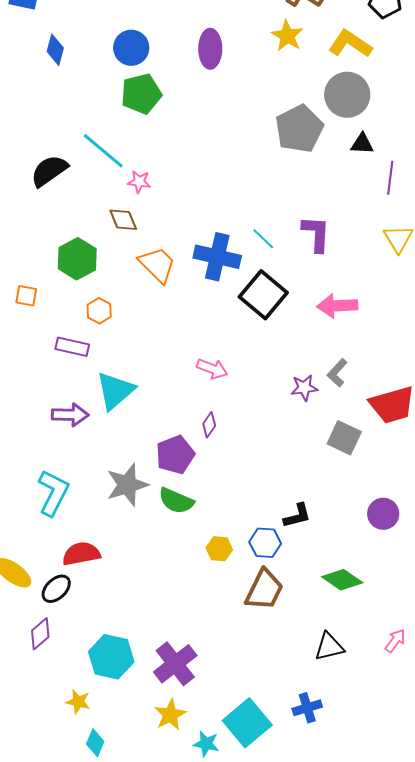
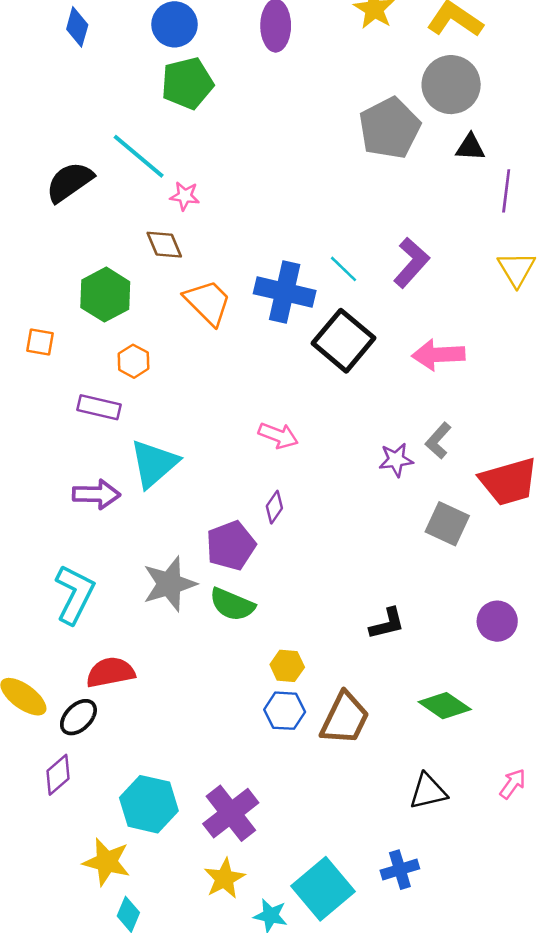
purple L-shape: (316, 234) -> (411, 263), turned 39
blue hexagon: (265, 543) -> (285, 711), moved
yellow star: (78, 702) -> (107, 862), size x1.5

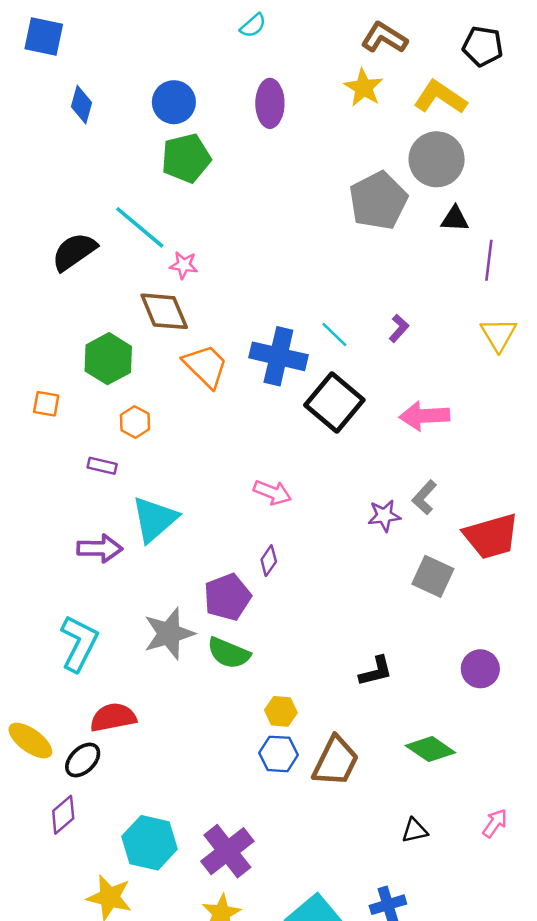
brown diamond: (164, 245) -> (164, 311), size x1.4
purple L-shape: (411, 263) -> (399, 328), size x0.6
purple rectangle: (99, 407) -> (102, 466), size x0.7
black triangle: (428, 791) -> (415, 831), size x0.7

